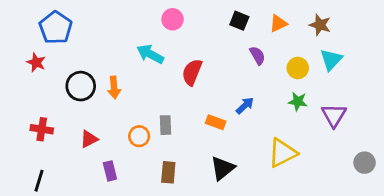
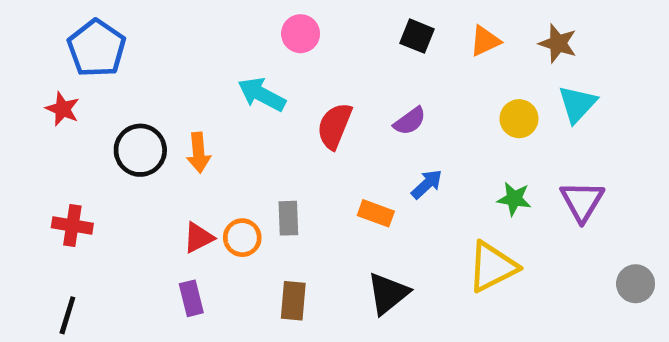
purple semicircle: (257, 55) -> (410, 121), moved, turned 84
green star: (298, 101) -> (514, 199), moved
red triangle: (89, 139) -> (199, 238), moved

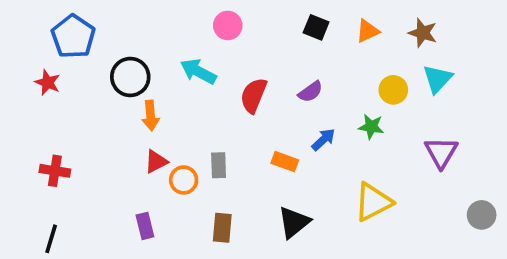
black circle: (140, 150) -> (130, 77), moved
green star: (514, 199) -> (371, 127), moved
red triangle: (199, 238) -> (156, 162), moved

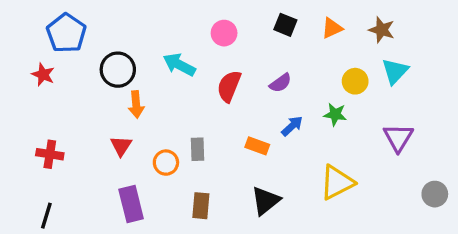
pink circle: (228, 25) -> (224, 33), moved
red triangle: (156, 162) -> (121, 146), moved, turned -30
purple rectangle: (145, 226) -> (131, 204), size x1.5

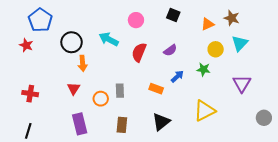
orange triangle: (332, 28) -> (208, 24), moved

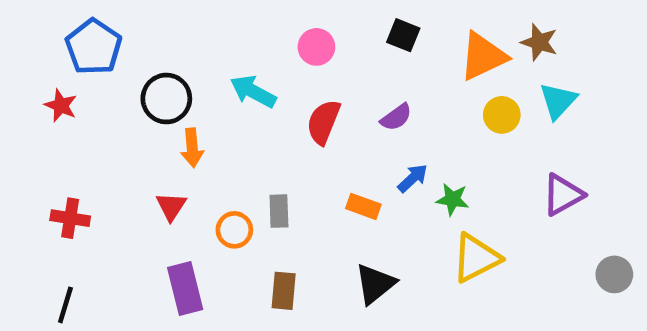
orange triangle: (208, 24) -> (483, 56), size x1.6
green star: (203, 69) -> (453, 199), moved
purple triangle: (242, 84) -> (563, 195), turned 30

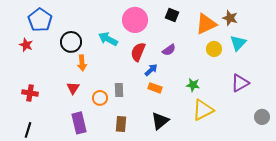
pink circle: (316, 47) -> (135, 20), size x1.6
blue arrow: (413, 178) -> (151, 70), moved

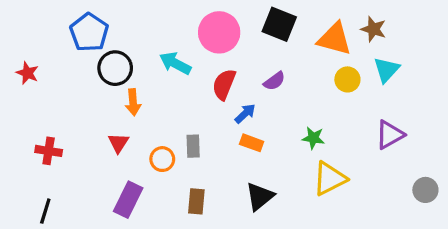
black square: (172, 15) -> (279, 24), size x1.5
blue pentagon: (40, 20) -> (89, 32), moved
orange triangle: (206, 24) -> (334, 39), turned 40
red star: (26, 45) -> (27, 73), moved
purple rectangle: (79, 123) -> (128, 200), turned 40

